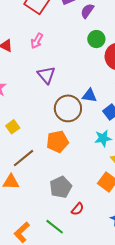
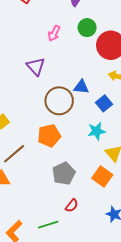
pink arrow: (37, 41) -> (54, 33), moved
gray pentagon: (61, 187) -> (64, 173), moved
green line: (55, 227) -> (48, 225), turned -54

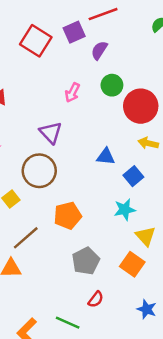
brown circle: (59, 101) -> (39, 171), moved
green line: (48, 225) -> (68, 323), turned 42

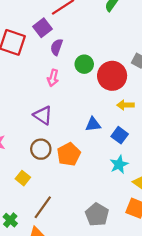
purple semicircle: (99, 50) -> (57, 47), moved
brown circle: (39, 171) -> (41, 149), size x0.7
orange pentagon: (68, 216) -> (69, 154), moved

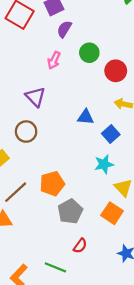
red circle: (112, 76) -> (116, 71), size x0.7
orange pentagon: (69, 154) -> (52, 184), moved

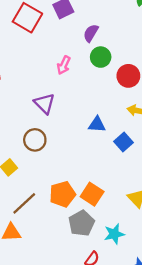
purple semicircle: (64, 29) -> (91, 33), moved
cyan star: (104, 164) -> (114, 234), moved
orange square: (112, 213) -> (92, 194), moved

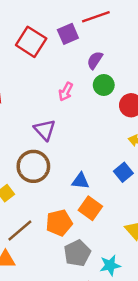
blue triangle: (97, 124) -> (80, 181), moved
brown circle: (35, 140) -> (33, 166), size x1.4
orange square: (92, 194) -> (90, 208), moved

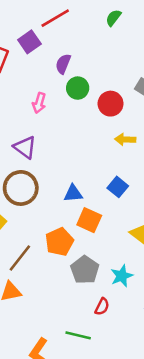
blue square: (123, 172) -> (118, 187), moved

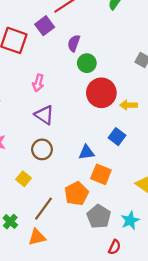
pink arrow: (39, 103) -> (38, 83), moved
red circle: (111, 104) -> (101, 93), moved, size x1.4
blue square: (118, 187) -> (117, 137), moved
brown circle: (21, 188) -> (42, 149), size x0.7

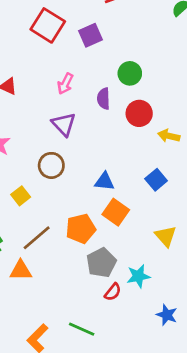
purple square: (45, 26) -> (90, 35), moved
purple semicircle: (74, 43) -> (104, 99), moved, turned -35
red circle: (101, 93) -> (139, 113), size x0.7
blue square: (117, 137) -> (156, 180), moved
red semicircle: (115, 247) -> (113, 292), moved

